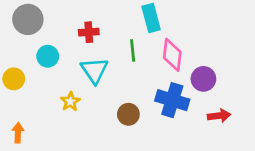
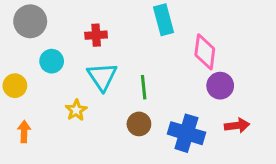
green line: (133, 51) -> (144, 87), moved
pink diamond: (172, 55) -> (205, 52), moved
blue cross: (172, 100) -> (186, 133), moved
orange arrow: (18, 133) -> (24, 132), moved

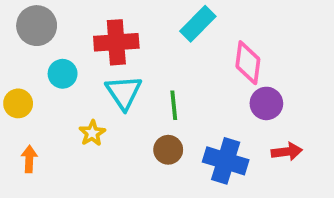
cyan rectangle: (163, 20) -> (198, 24), turned 60
red cross: (96, 35) -> (116, 42), size x1.6

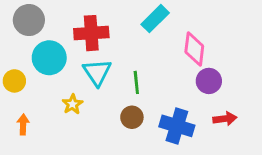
cyan circle: (63, 74) -> (49, 58), size x1.5

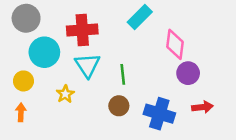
yellow circle: (14, 81) -> (23, 81), moved

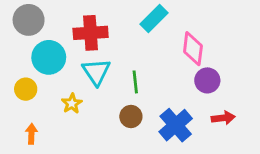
orange arrow: (21, 112) -> (31, 134), moved
blue cross: (159, 114) -> (176, 125), turned 32

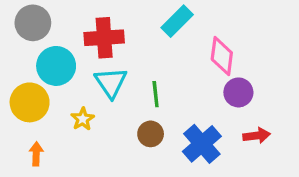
yellow circle: (26, 89) -> (30, 102), size x1.5

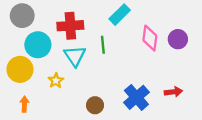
purple circle: (238, 92) -> (178, 39), moved
green line: (156, 94) -> (103, 45), moved
brown circle: (151, 134) -> (95, 105), moved

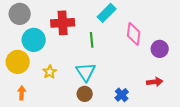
purple circle: (178, 39) -> (160, 49), moved
cyan triangle: (75, 56) -> (86, 72), moved
blue cross: (136, 97) -> (122, 95), moved, size x0.6

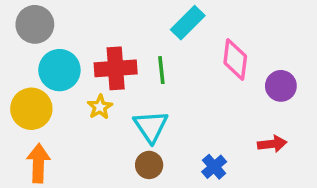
red cross: (63, 23) -> (116, 68), moved
yellow star: (50, 72) -> (100, 107), moved
orange arrow: (22, 93) -> (38, 163), size x1.5

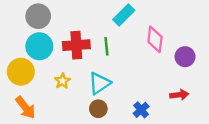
gray circle: (35, 24) -> (38, 16), moved
yellow star: (100, 107) -> (62, 81), moved
cyan triangle: (151, 126) -> (99, 83), turned 30
orange arrow: (38, 163) -> (25, 108), turned 140

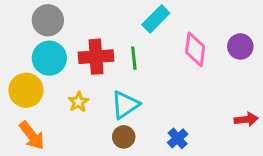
purple circle: (185, 57) -> (240, 46), moved
red arrow: (179, 95) -> (246, 119), moved

